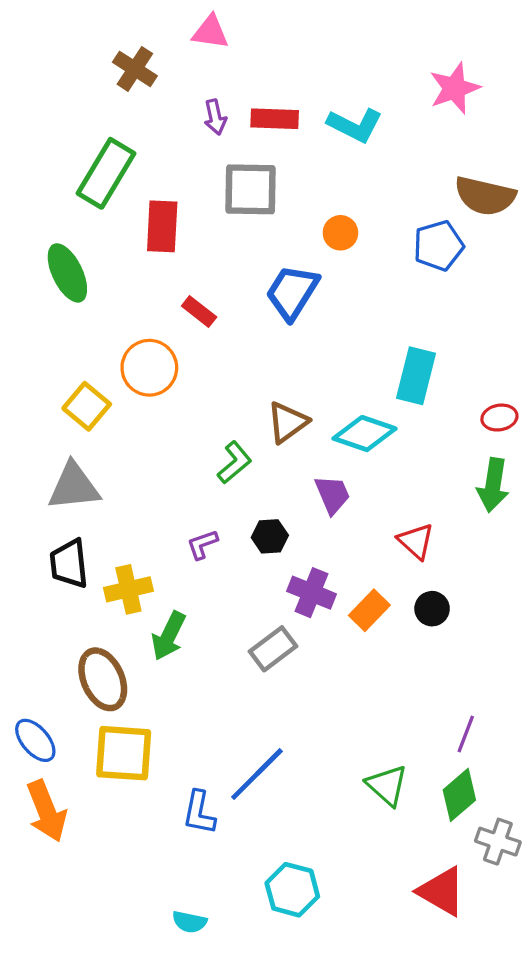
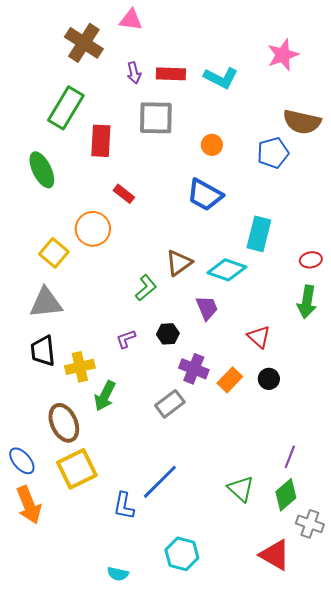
brown cross: (135, 69) -> (84, 43), size x1.4
blue trapezoid: (292, 292) -> (205, 195), moved, turned -93
yellow square: (124, 753) -> (77, 469), turned -30

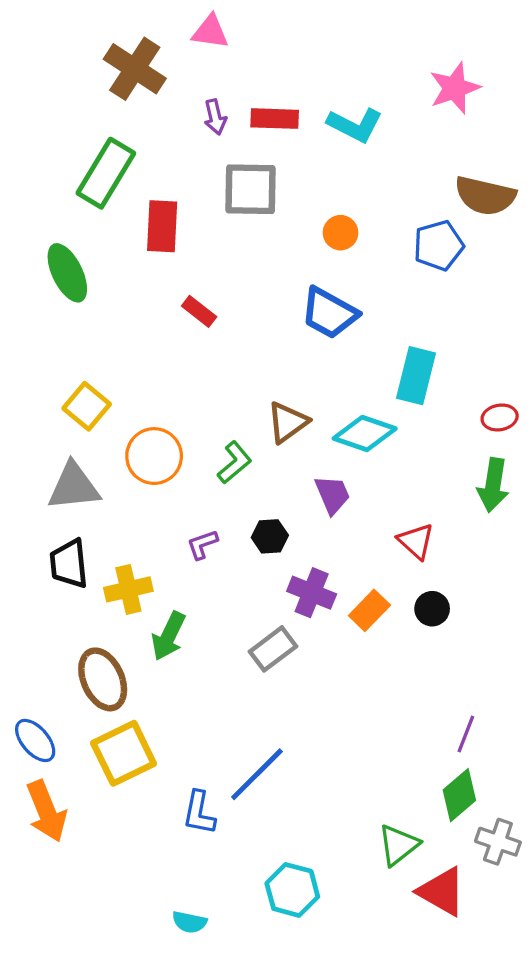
orange circle: (93, 229) -> (154, 456), moved
green triangle: (241, 489) -> (398, 845), moved, turned 40

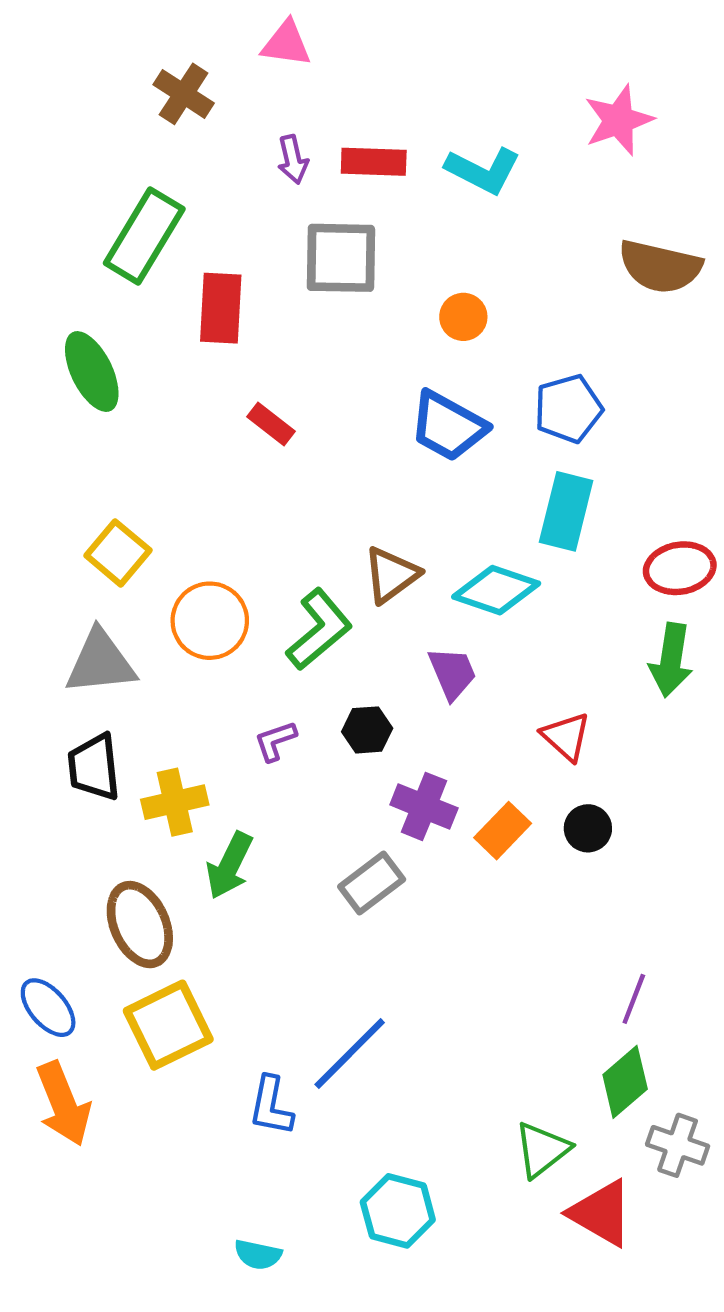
brown cross: (135, 69) -> (184, 94), size x0.7
blue pentagon: (439, 246) -> (568, 409), moved
red ellipse: (500, 417) -> (680, 568), size x1.4
green L-shape: (234, 462) -> (319, 629), size x1.4

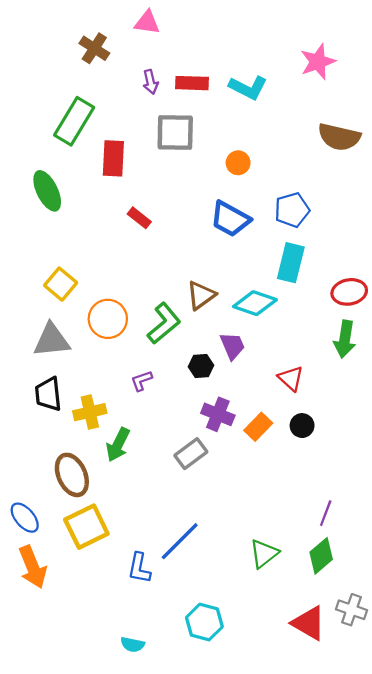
black hexagon: (367, 730) -> (201, 366), moved
gray cross: (678, 1145) -> (351, 610), moved
green triangle: (542, 1150) -> (264, 554), moved

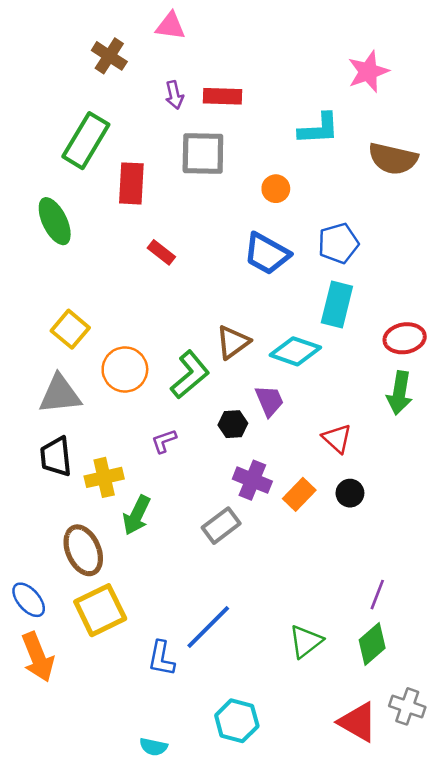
cyan L-shape: (248, 88) -> (319, 129), moved, turned -30

